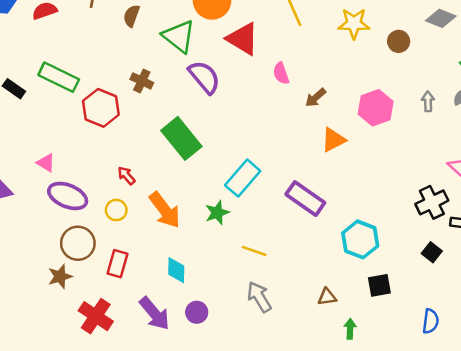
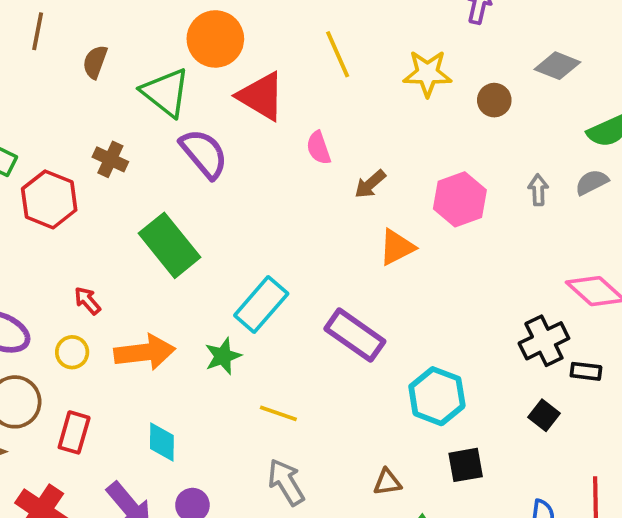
orange arrow: (165, 210) -> (145, 352), turned -60

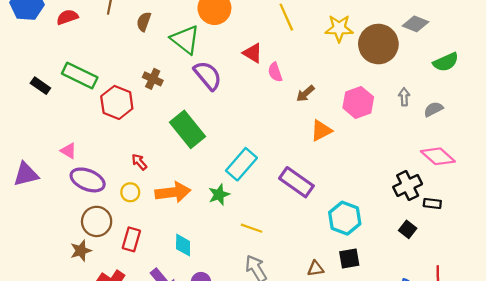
red triangle: (261, 96) -> (253, 53), moved, size x0.7
brown circle: (494, 100) -> (378, 44), size x2.0
gray semicircle: (592, 182) -> (433, 109), moved
black square: (466, 465) -> (349, 259), moved

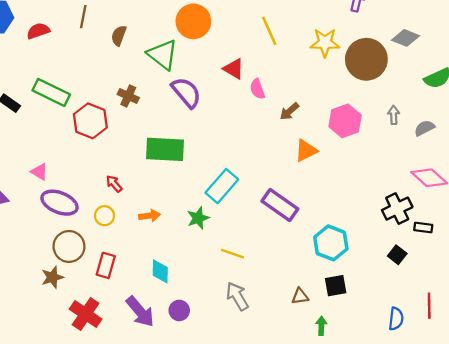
green rectangle: (188, 129) -> (165, 149), turned -48
orange arrow: (173, 192) -> (150, 216), size x0.6

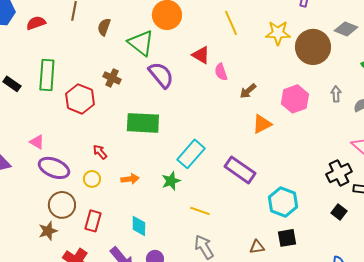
green rectangle: (51, 92) -> (47, 75), turned 68

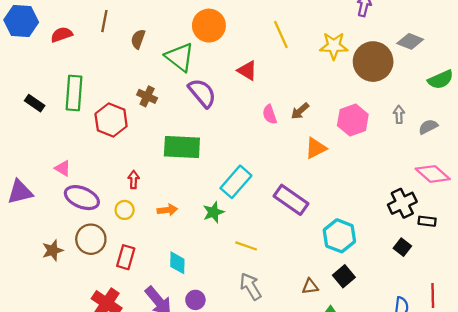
pink semicircle: (221, 72) -> (270, 114), moved
red arrow: (100, 152) -> (134, 180), turned 42
brown star: (48, 231) -> (53, 250), moved
black square: (287, 238) -> (344, 276), turned -30

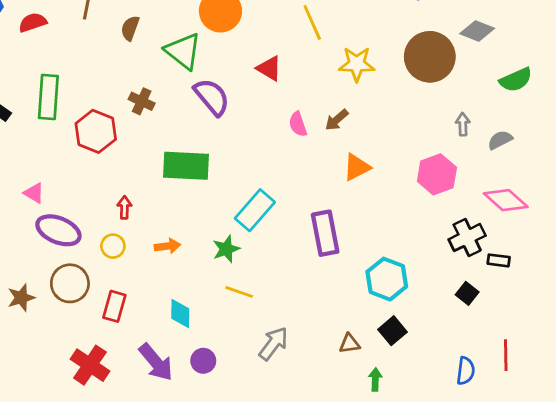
yellow star: (334, 46) -> (357, 64), moved
pink hexagon: (353, 120) -> (437, 174), moved
purple rectangle: (291, 200) -> (325, 233), turned 44
yellow line: (246, 246) -> (239, 292), moved
gray arrow: (251, 286) -> (274, 344), turned 68

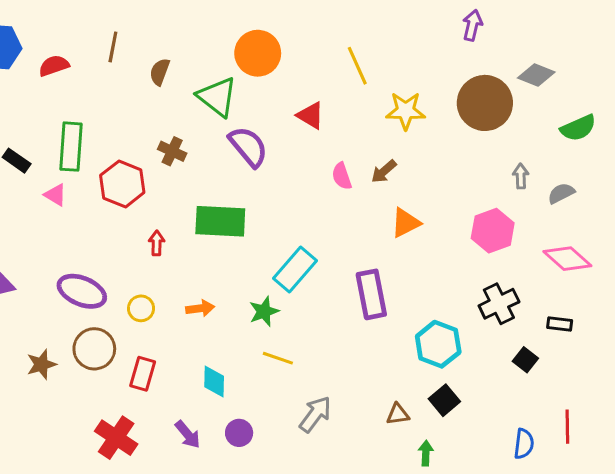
pink triangle: (34, 193) -> (55, 195), moved
red arrow: (124, 207) -> (157, 243), moved
black cross: (467, 237) -> (499, 304), moved
purple arrow: (156, 362) -> (188, 434), size x0.7

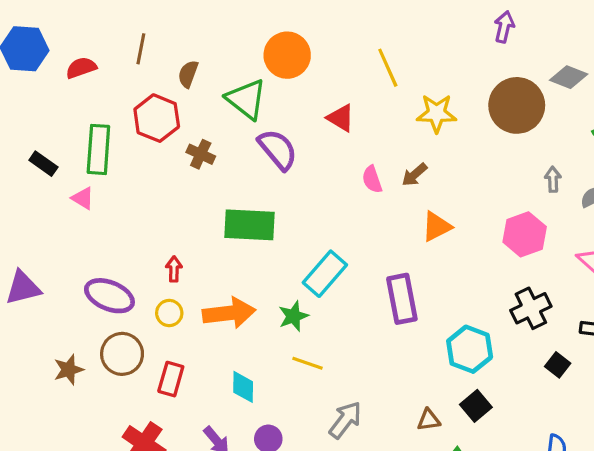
red hexagon: (122, 184) -> (157, 118), moved
red arrow: (157, 243) -> (174, 269), moved
orange arrow: (200, 308) -> (229, 313), size x1.8

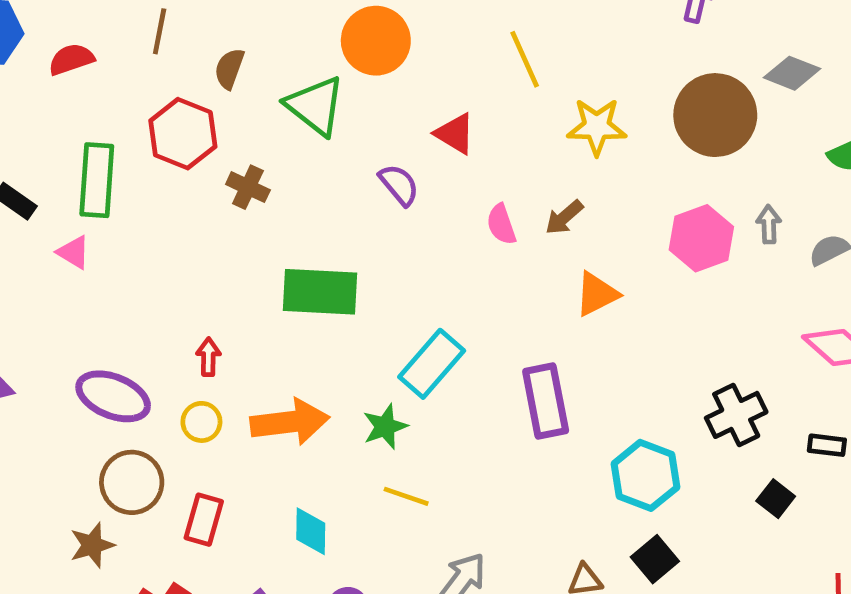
purple semicircle: (278, 149) -> (399, 185), moved, size x0.7
pink hexagon: (525, 234) -> (701, 238), moved
brown star: (69, 370) -> (92, 545), moved

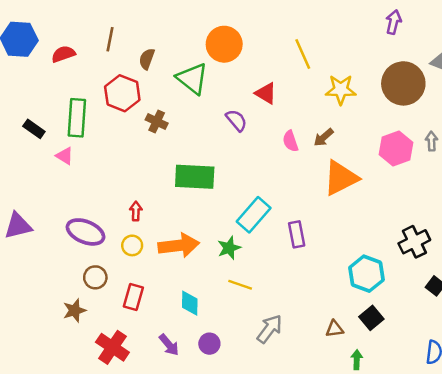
orange triangle: (597, 294) -> (341, 178), size x1.5
purple rectangle: (546, 401) -> (297, 234), moved, size x0.7
brown circle: (132, 482) -> (95, 277), size x0.7

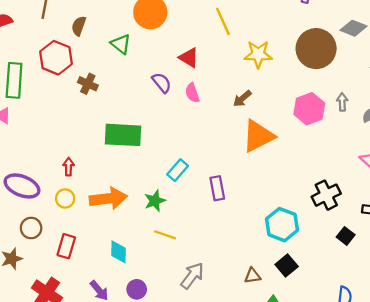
green triangle: (192, 79) -> (121, 44), size x0.7
pink semicircle: (290, 141) -> (192, 93), moved
cyan rectangle: (254, 215) -> (178, 170), size x0.7

